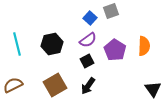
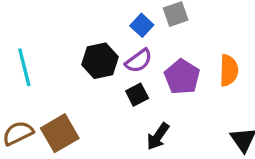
black hexagon: (52, 44) -> (100, 61), moved
brown square: (55, 85) -> (60, 133), moved
black arrow: (88, 86) -> (158, 136), moved

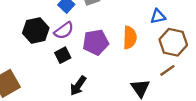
purple pentagon: (182, 77) -> (96, 42), turned 30

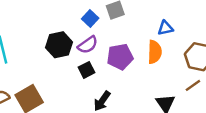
blue triangle: (158, 16) -> (165, 28), moved

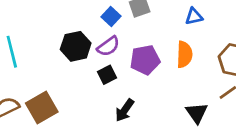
blue triangle: (165, 28) -> (194, 16), moved

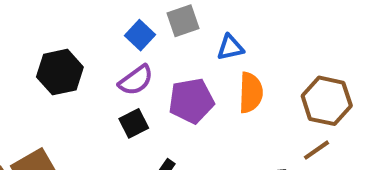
blue triangle: (194, 16) -> (230, 47), moved
black hexagon: (76, 46) -> (60, 72), moved

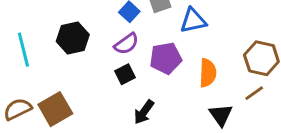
blue triangle: (230, 47) -> (193, 21), size x1.4
orange semicircle: (251, 93) -> (208, 73), moved

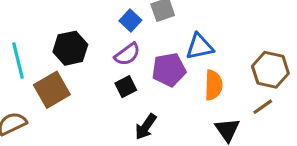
blue triangle: (193, 21) -> (200, 47), moved
brown square: (55, 109) -> (52, 90), moved

